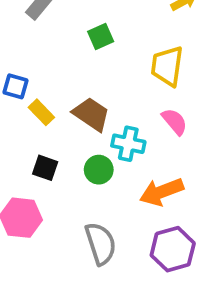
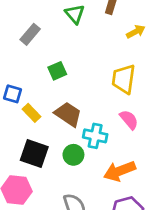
green square: (101, 36) -> (57, 71), moved
black square: (45, 168) -> (34, 153), size x1.5

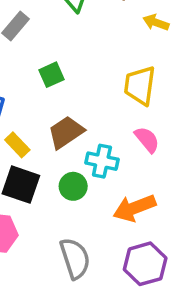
yellow arrow: (136, 32) -> (156, 22), turned -132
yellow rectangle: (31, 113) -> (17, 145), moved
brown trapezoid: (68, 114) -> (66, 132), turned -68

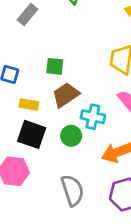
green square: (52, 75) -> (55, 66), moved, turned 30
yellow rectangle: (17, 145) -> (29, 104), turned -36

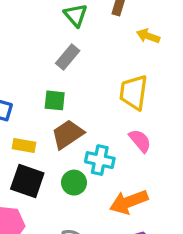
gray rectangle: (27, 14) -> (68, 57), moved

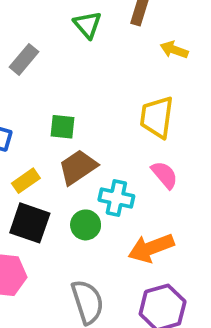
gray rectangle: (68, 57) -> (24, 59), moved
yellow rectangle: (24, 146) -> (26, 181), turned -45

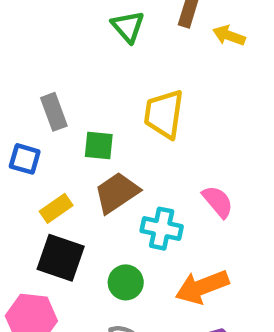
yellow arrow: (174, 50) -> (229, 36), moved
gray rectangle: (24, 59) -> (54, 112), moved, turned -60
yellow trapezoid: (157, 117) -> (164, 114), moved
green circle: (86, 225) -> (126, 282), moved

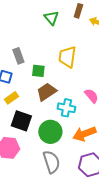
yellow rectangle: (56, 208) -> (11, 98), moved
green circle: (126, 282) -> (50, 132), size x1.5

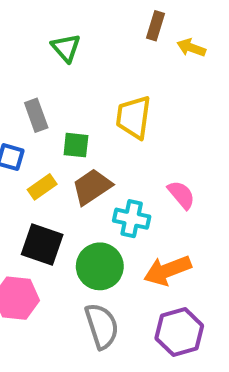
green triangle: (51, 18) -> (66, 48), moved
yellow rectangle: (11, 98) -> (42, 187), moved

